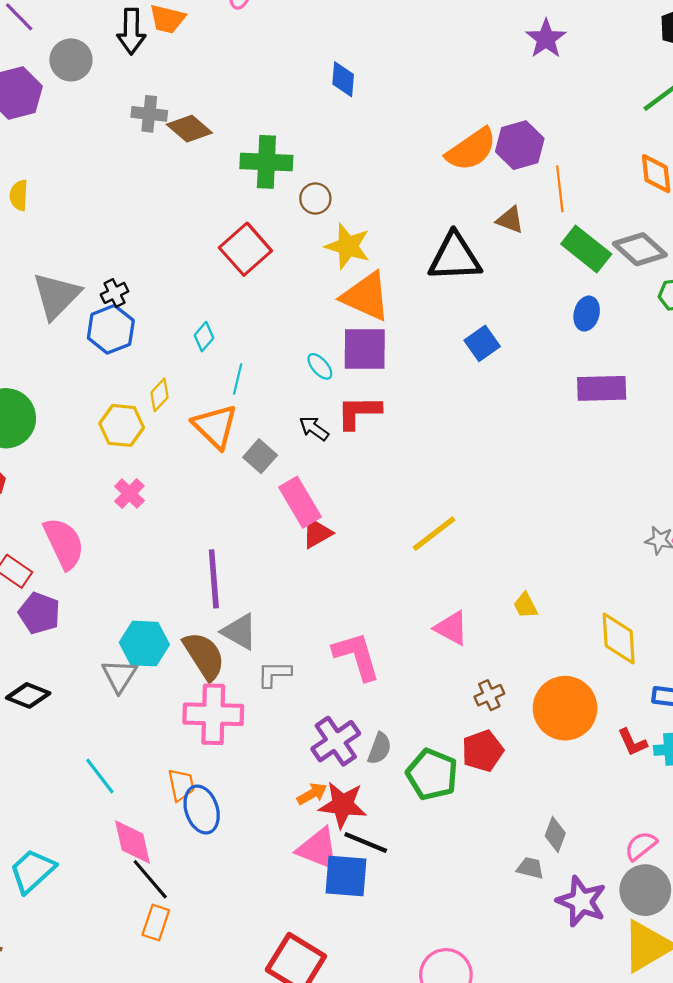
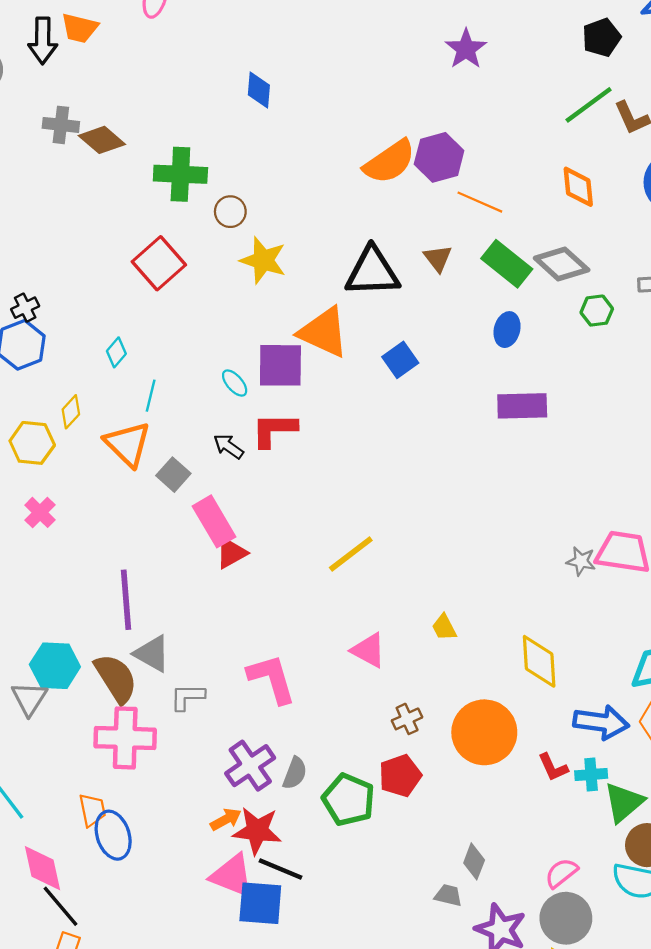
orange line: (560, 189) -> (480, 202), turned -60
brown triangle: (510, 220) -> (438, 258), moved, turned 32
orange triangle: (366, 296) -> (324, 332), moved

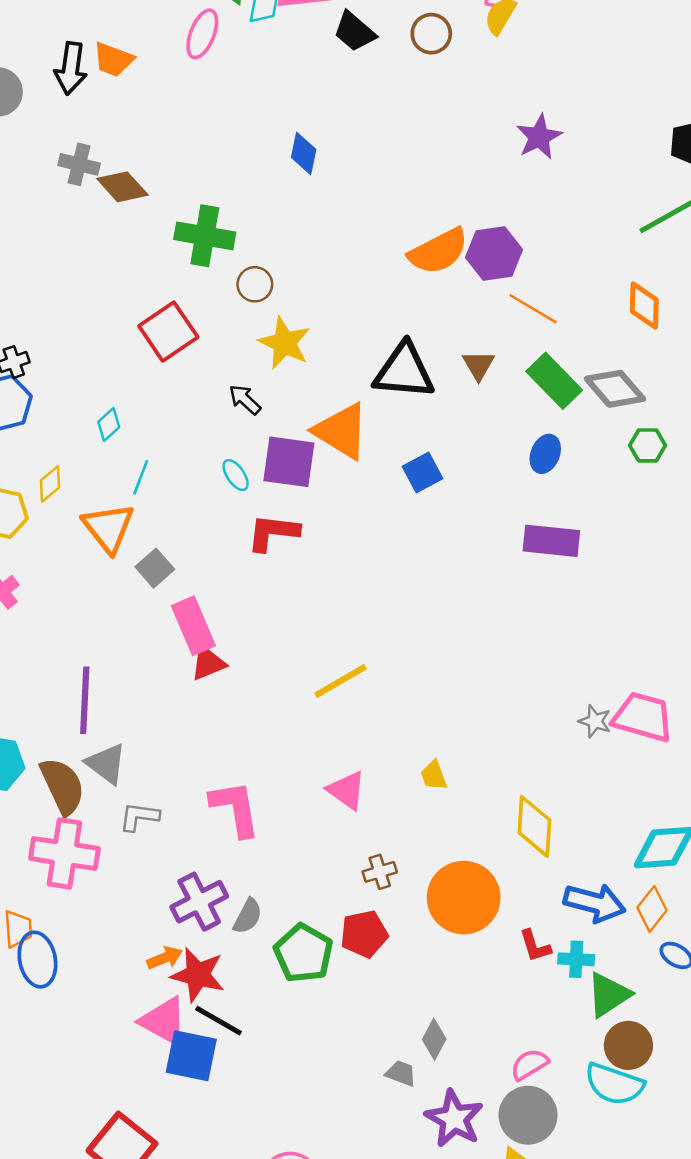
black arrow: (228, 446) -> (245, 400), moved

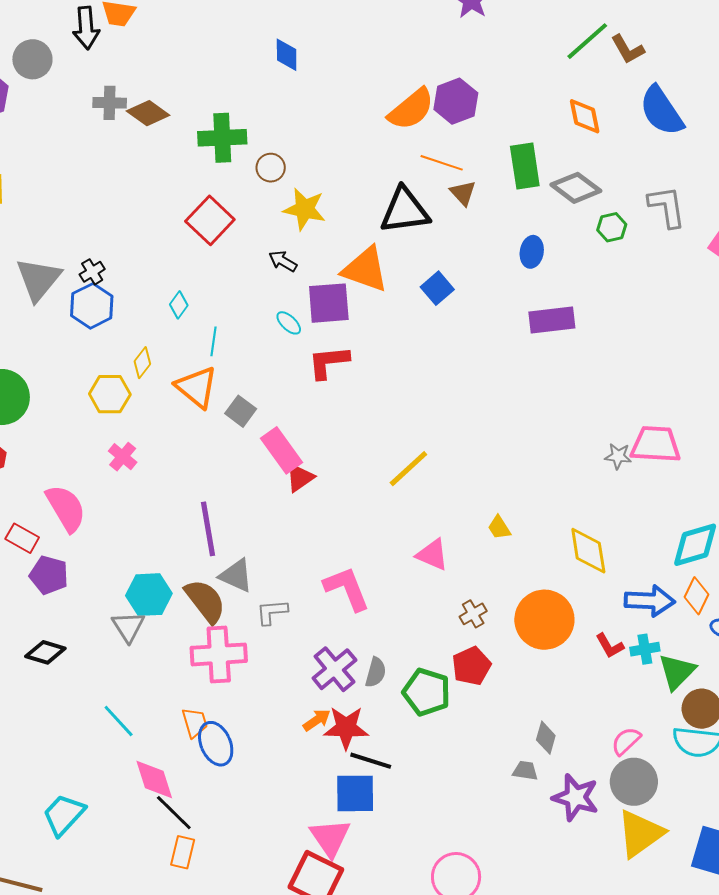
orange line: (533, 309) -> (442, 163), moved
green rectangle: (554, 381) -> (525, 166), moved, turned 48
pink triangle: (164, 1021) -> (330, 838), moved, turned 39

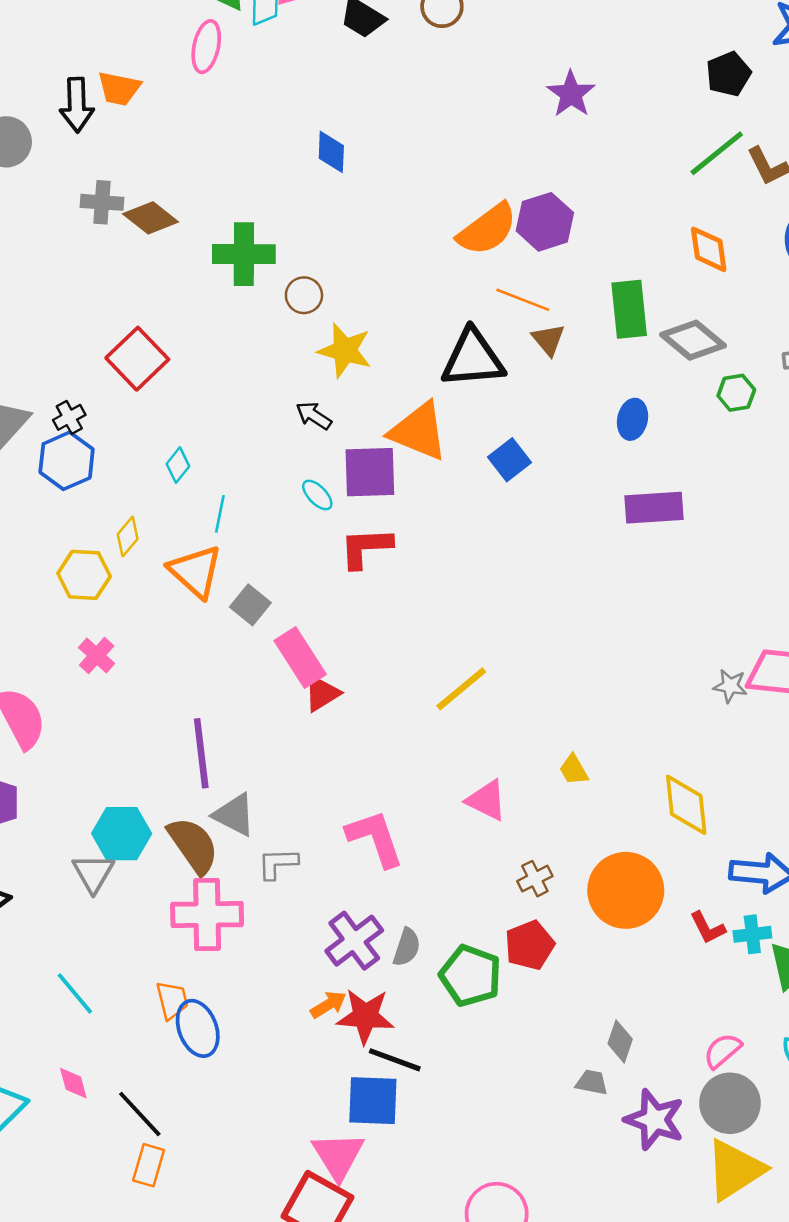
red square: (210, 220) -> (137, 359), moved
pink diamond: (154, 780) -> (73, 1083), moved, size x0.6

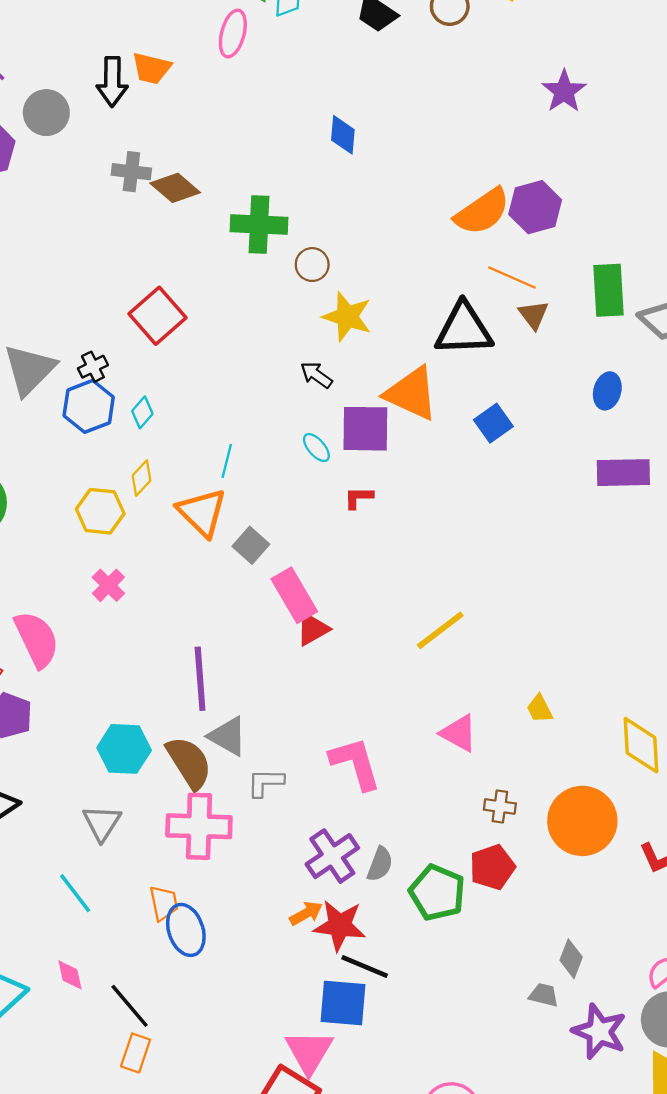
cyan diamond: (178, 465) -> (142, 412), moved
red L-shape: (366, 548) -> (359, 498), size x0.6
gray triangle: (93, 873) -> (102, 823), moved
brown cross: (535, 879) -> (500, 807), turned 32

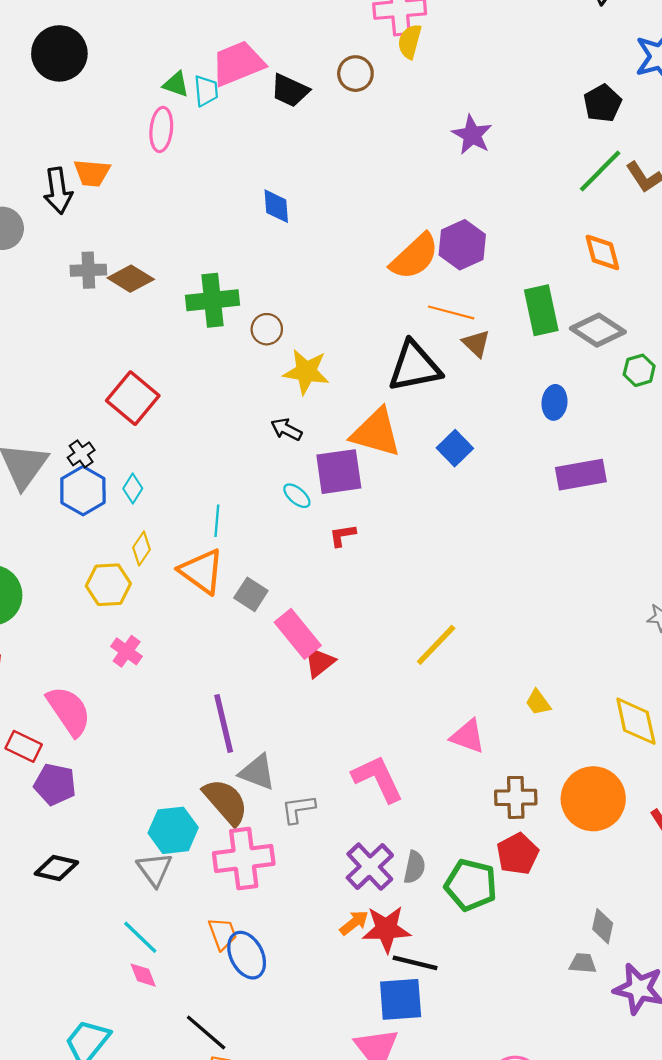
cyan hexagon: (124, 749) -> (173, 830), moved
brown cross: (500, 807) -> (516, 797), size x1.4
pink diamond: (70, 975) -> (143, 975), moved

